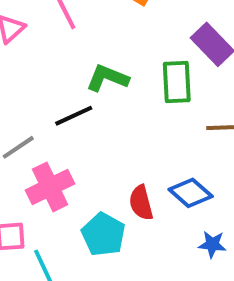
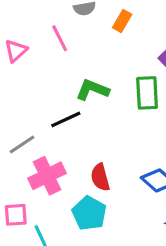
red semicircle: (141, 203) -> (100, 177), moved

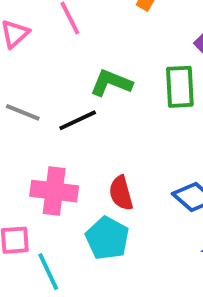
gray line: (22, 144) -> (23, 112), moved, turned 56
pink cross: (47, 176) -> (54, 191), turned 33

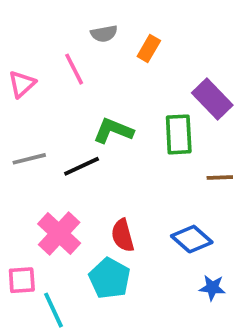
gray line: (23, 112) -> (29, 159), turned -36
pink cross: (54, 191) -> (59, 233), turned 36

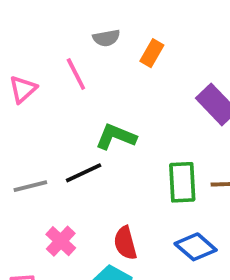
green rectangle: (179, 134) -> (182, 182), moved
gray line: (29, 159) -> (30, 186), moved
pink cross: (59, 233) -> (61, 241), size x0.7

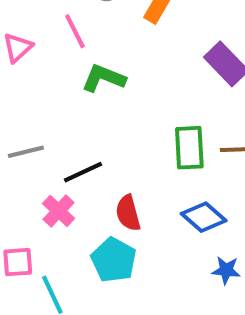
green L-shape: (116, 137) -> (104, 78), moved
black line: (84, 173) -> (83, 172), moved

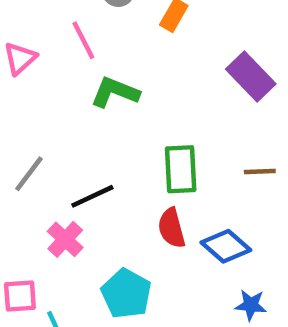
green rectangle: (189, 148) -> (181, 169), moved
gray line: (26, 152) -> (29, 174), turned -39
red semicircle: (128, 213) -> (172, 228), moved

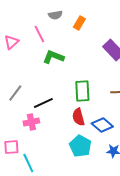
pink cross: (65, 239) -> (31, 122), turned 35
cyan pentagon: (126, 294) -> (80, 146), moved

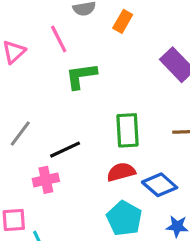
green L-shape: (53, 57) -> (81, 76), turned -30
red semicircle: (78, 117) -> (121, 172), turned 90

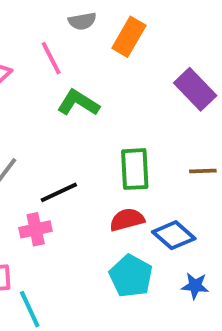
orange rectangle: (123, 21) -> (129, 37), size x1.4
green L-shape: (81, 76) -> (78, 103), turned 40

